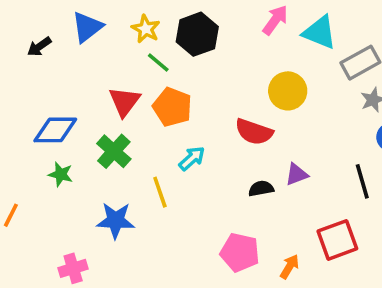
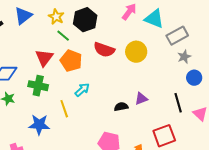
red semicircle: (254, 132) -> (104, 50), moved
green cross: (114, 151) -> (38, 86), turned -30

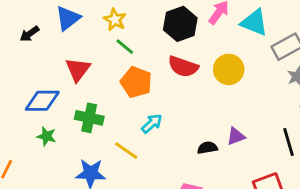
black hexagon: (85, 20) -> (180, 24), moved
red triangle: (44, 58) -> (78, 69), moved
yellow line: (64, 109) -> (126, 151), turned -36

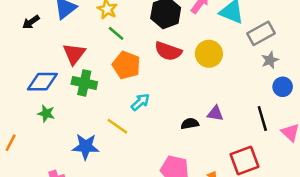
green cross: (89, 118) -> (84, 83), moved
purple triangle: (236, 136) -> (215, 113), turned 30

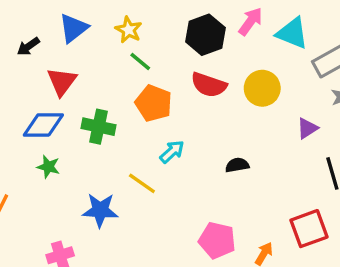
red triangle: (74, 54) -> (62, 82), moved
purple triangle: (215, 113) -> (307, 128), moved, turned -42
black semicircle: (190, 124) -> (237, 165), moved

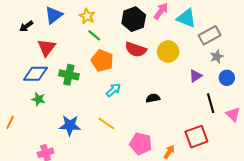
yellow line: (142, 183) -> (106, 123), moved

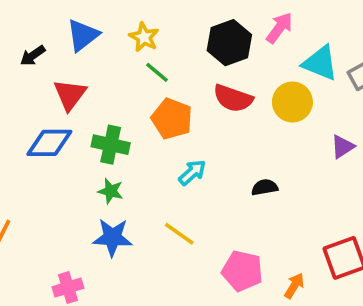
cyan triangle: (186, 18) -> (320, 63), moved
green star: (38, 99) -> (111, 191), moved

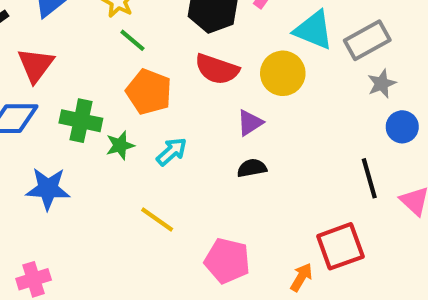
purple triangle: (342, 147) -> (250, 123), moved
green star: (111, 191) -> (120, 145), moved, turned -30
blue star: (112, 237) -> (48, 189), moved
orange arrow: (294, 286) -> (301, 277), moved

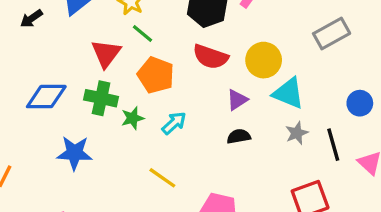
cyan triangle: (314, 30) -> (288, 93), moved
red triangle: (36, 65) -> (106, 53), moved
gray star: (382, 84) -> (297, 133), moved

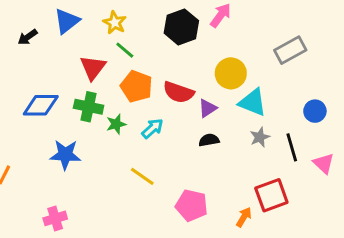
red semicircle: (211, 57) -> (179, 92), moved

